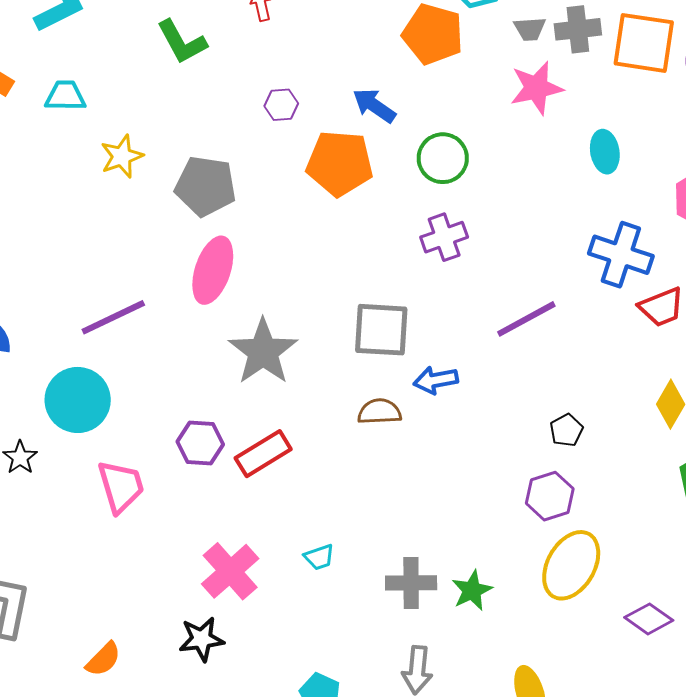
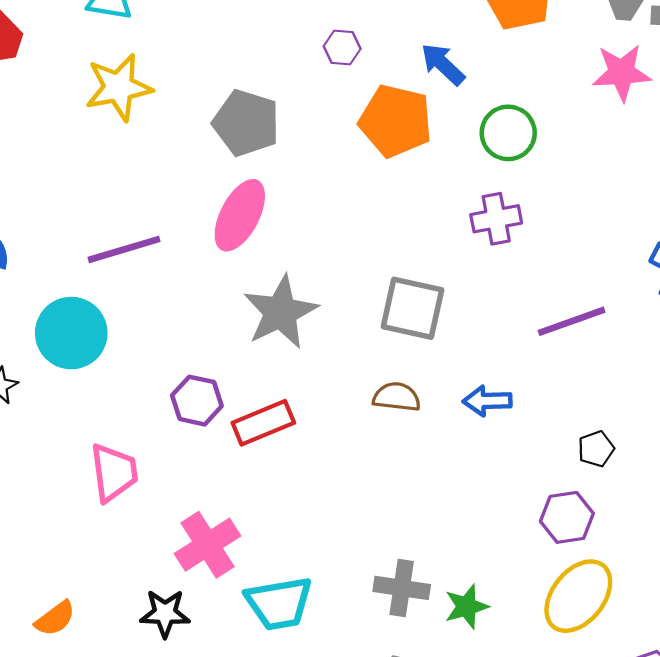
yellow star: (122, 156) -> (119, 87), moved, size x1.4
blue arrow: (436, 380) -> (487, 401), moved
pink trapezoid: (121, 486) -> (114, 472), moved
cyan trapezoid: (319, 557) -> (279, 603), moved, size x2.0

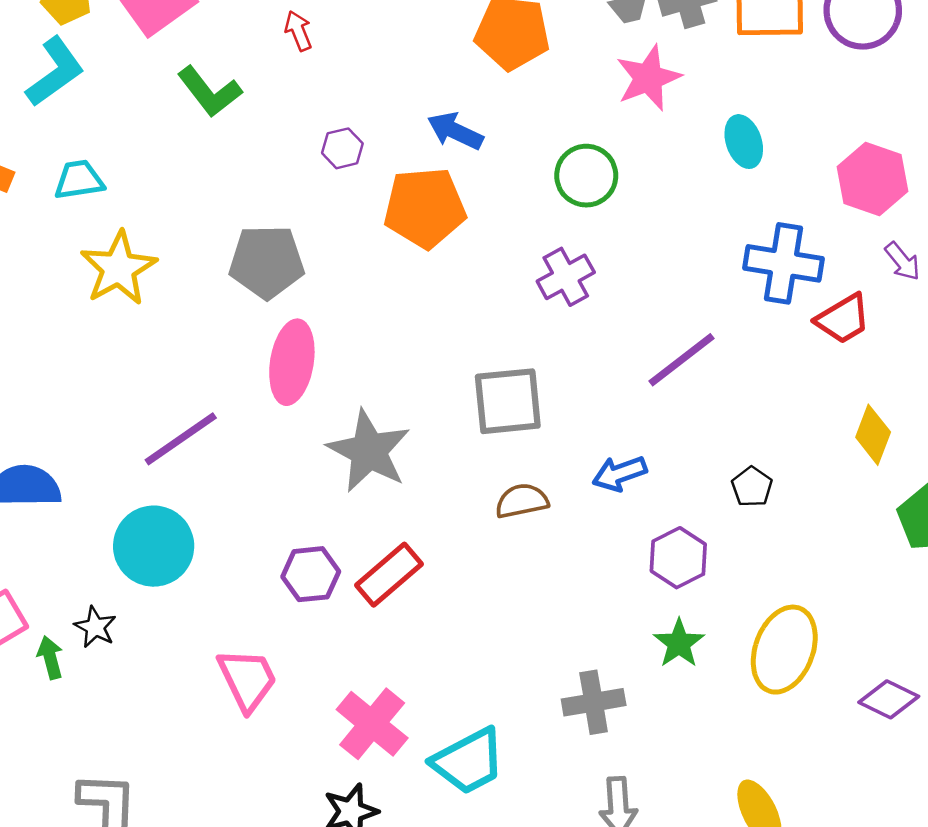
green circle: (508, 133) -> (586, 176), moved
purple hexagon: (567, 517) -> (678, 558), moved
green star: (466, 606) -> (679, 643), moved

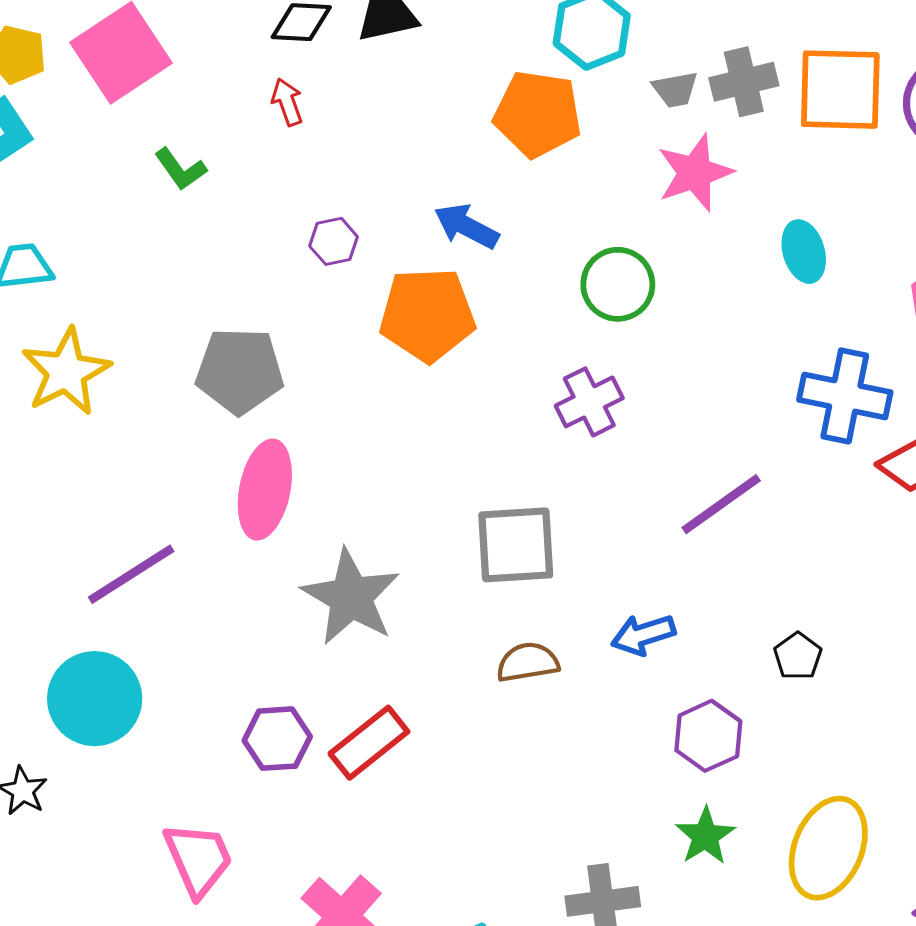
green L-shape: (210, 92) -> (181, 169), size x0.7

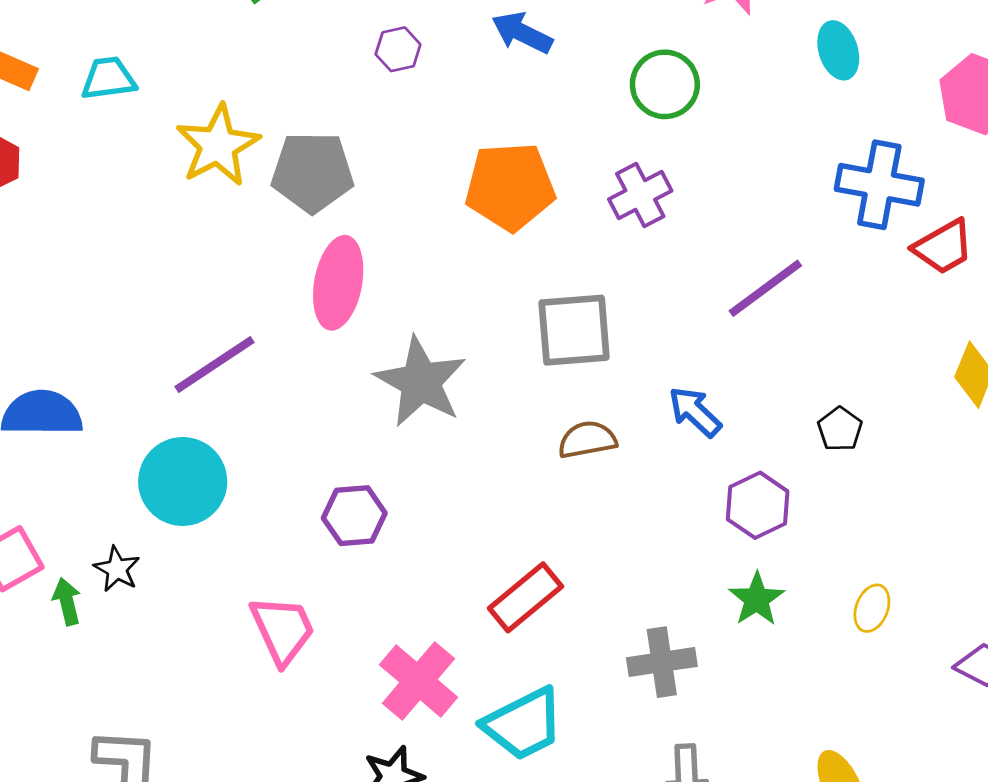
orange pentagon: (427, 315) -> (510, 187), moved
yellow star: (66, 372) -> (218, 145), moved
blue arrow: (643, 635) -> (695, 412), turned 62
red rectangle: (369, 743) -> (525, 597), moved
yellow ellipse: (828, 848) -> (872, 608), size x0.5

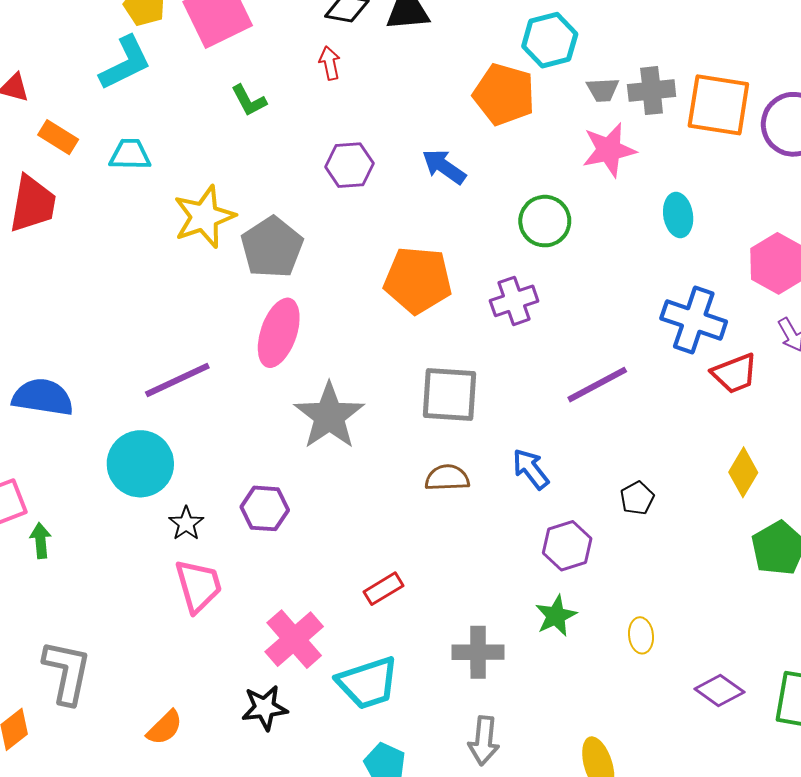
purple hexagon: (398, 49) -> (349, 165), size x1.4
gray pentagon: (313, 172) -> (272, 247), turned 30
black star: (117, 569) -> (186, 524), moved
red rectangle: (525, 597) -> (383, 589), size x0.7
yellow ellipse: (872, 608) -> (641, 635), turned -36

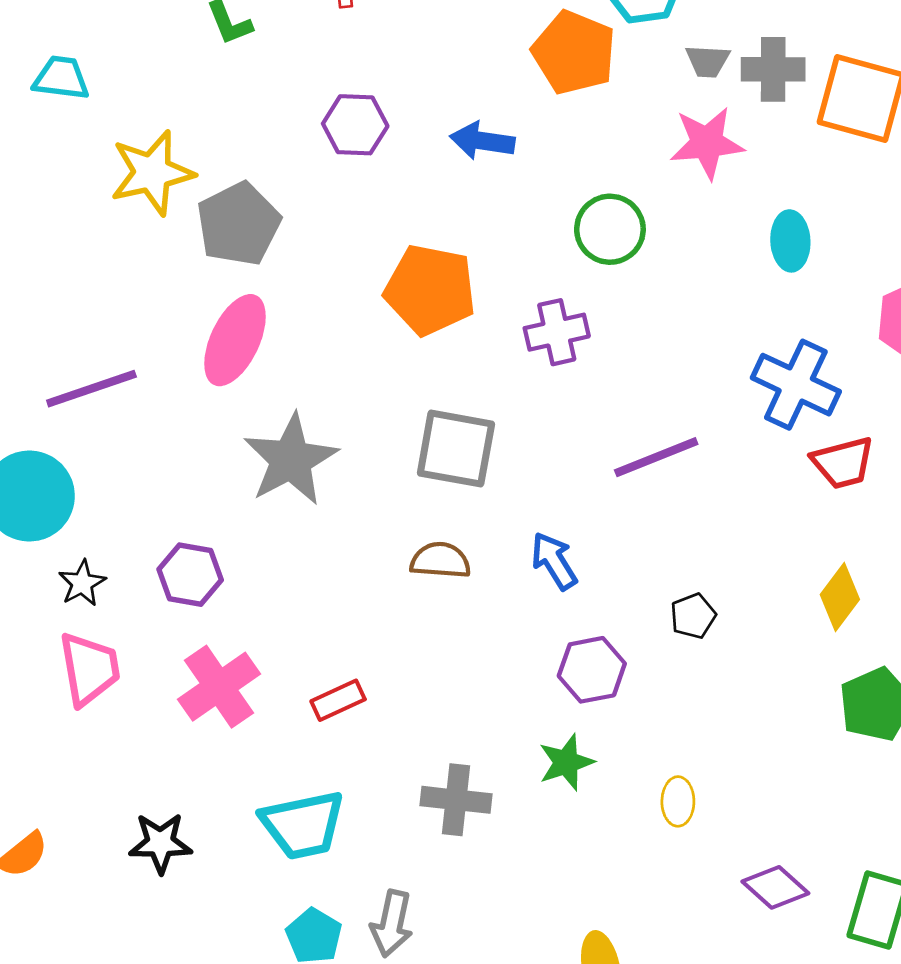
blue arrow: (444, 167) -> (482, 141), turned -33
pink cross: (294, 639) -> (219, 687), moved
gray arrow: (484, 741) -> (392, 924), moved

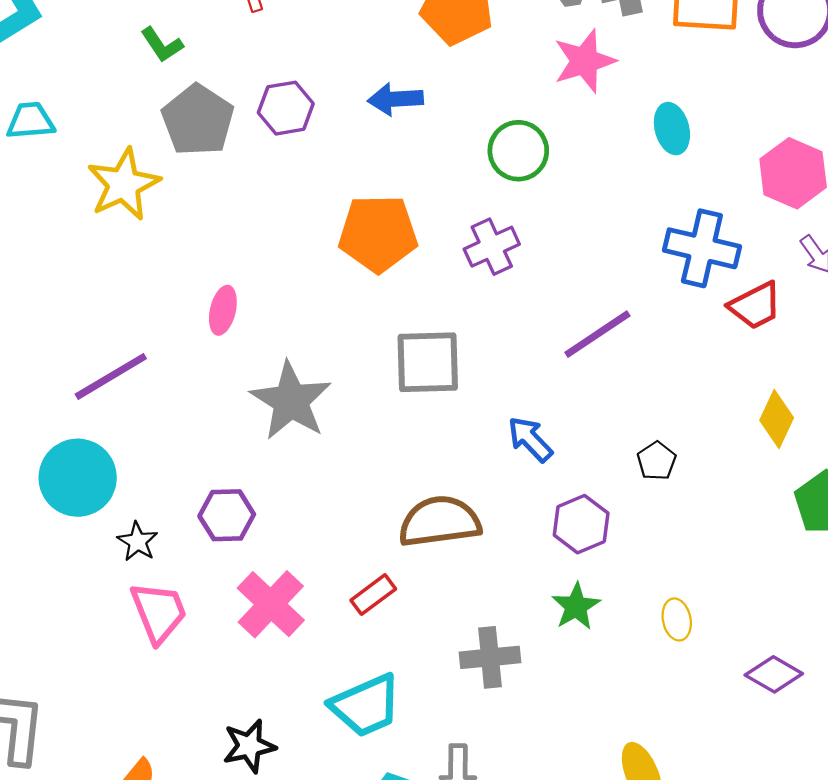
gray pentagon: (239, 224) -> (198, 120), moved
pink ellipse: (235, 340) -> (223, 310), size x0.6
brown semicircle: (440, 560) -> (440, 521), moved, size x1.6

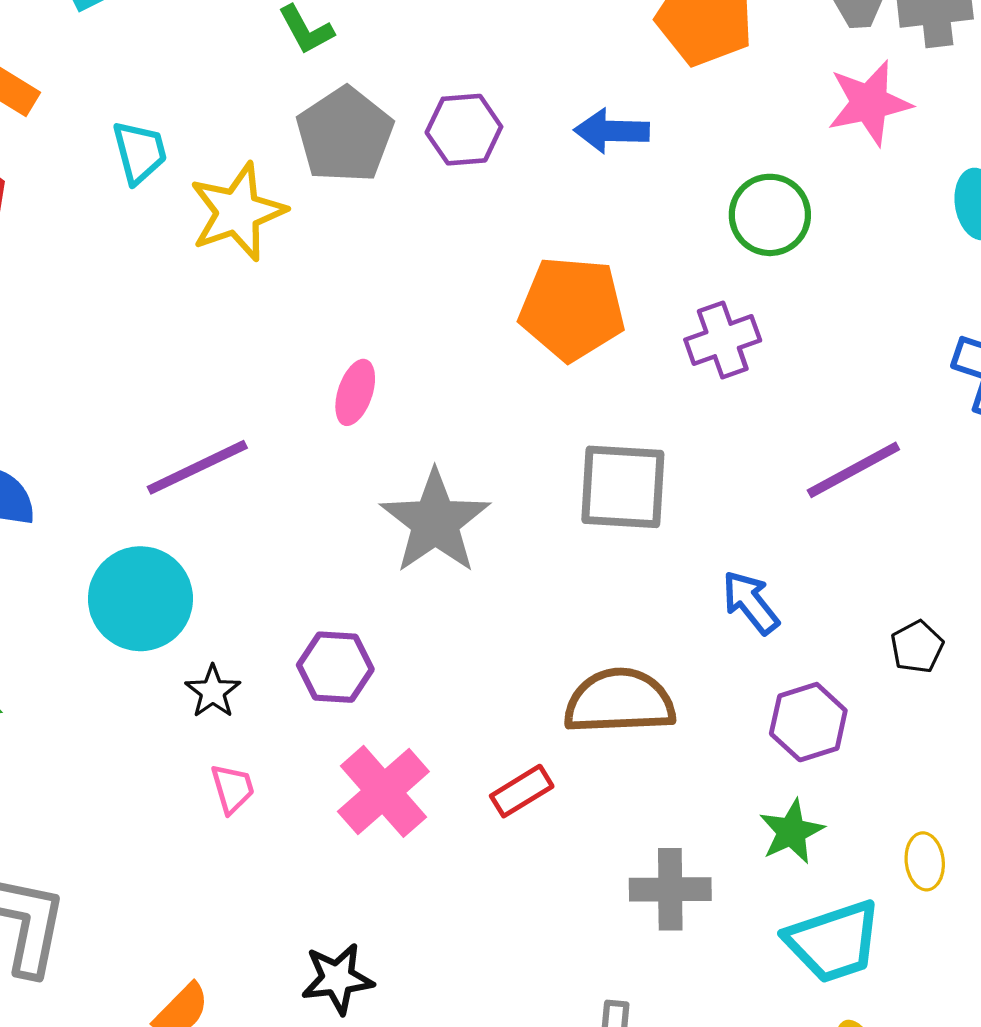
cyan trapezoid: (30, 121) -> (140, 152), moved, turned 75
pink trapezoid: (159, 612) -> (233, 789), size x0.6
cyan trapezoid: (366, 706) -> (833, 942), moved

